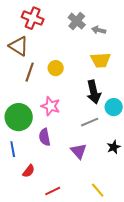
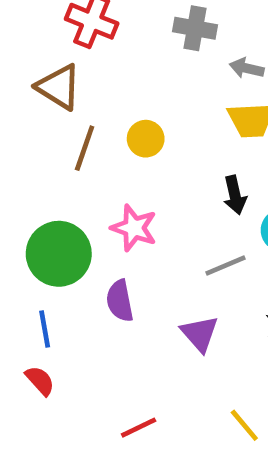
gray cross: (77, 21) -> (195, 28), turned -30
gray arrow: (99, 30) -> (247, 68), moved
black arrow: (94, 92) -> (235, 195), size x0.7
red semicircle: (29, 171) -> (40, 381), moved, turned -80

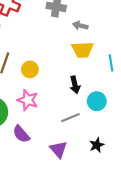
yellow circle: (146, 139) -> (30, 69), moved
purple semicircle: (120, 301) -> (21, 134), turned -30

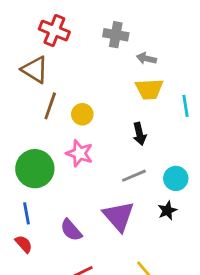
cyan circle: (97, 101) -> (176, 178), moved
purple semicircle: (21, 134) -> (71, 230), moved
purple triangle: (58, 149) -> (119, 216), size x1.4

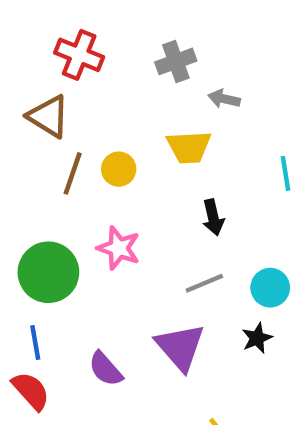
gray cross: (116, 35) -> (176, 61), turned -30
yellow trapezoid: (149, 89) -> (189, 147), moved
yellow circle: (82, 114) -> (119, 169), moved
red semicircle: (24, 244) -> (31, 391), size x1.4

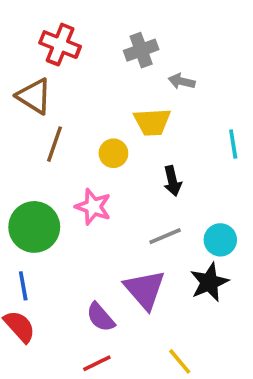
yellow circle: (119, 169) -> (113, 153), moved
black star: (257, 338) -> (209, 282), size x1.5
purple semicircle: (106, 369) -> (101, 317), moved

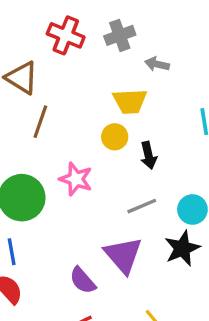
red cross: (60, 45) -> (66, 35), moved
yellow circle: (113, 153) -> (115, 137), moved

